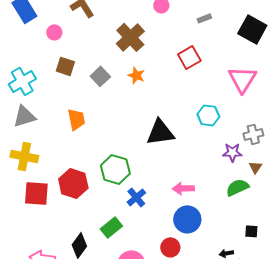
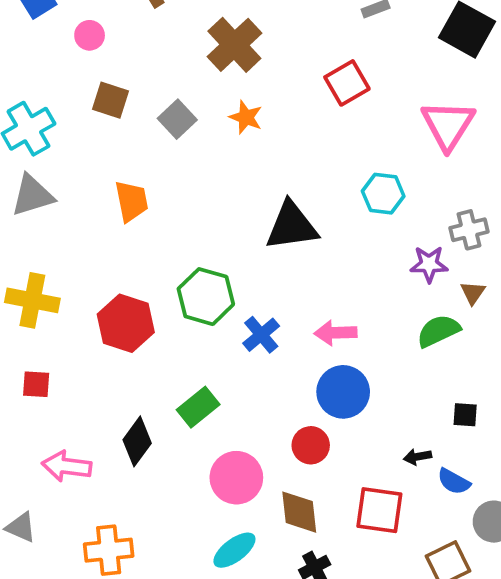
yellow cross: (24, 156) -> (32, 300), moved
red square: (36, 193) -> (36, 384), moved, size x0.6
blue cross: (136, 197) -> (261, 335), moved

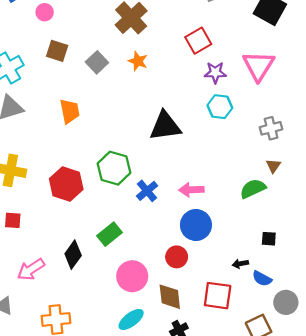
purple star: (429, 264) -> (215, 73), moved
pink arrow: (67, 466) -> (31, 269), turned -40

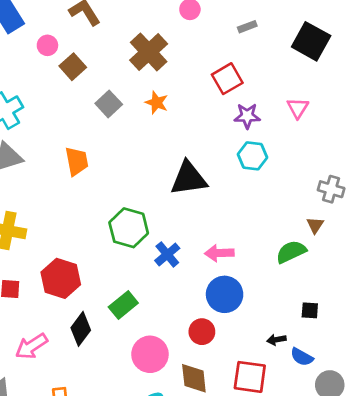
brown square: (57, 51) -> (73, 67), moved, turned 30
pink triangle: (259, 66) -> (298, 108), size x0.6
gray cross: (271, 128) -> (331, 189), moved, turned 30
red hexagon: (66, 184) -> (61, 278), moved

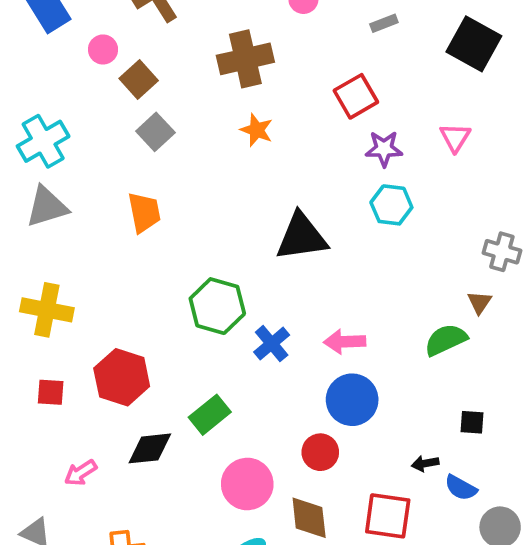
brown cross: (149, 52) -> (245, 59), turned 30
gray square: (109, 104) -> (155, 132), moved
black diamond: (81, 329) -> (150, 448), turned 48
pink arrow: (31, 346) -> (81, 473), size x0.7

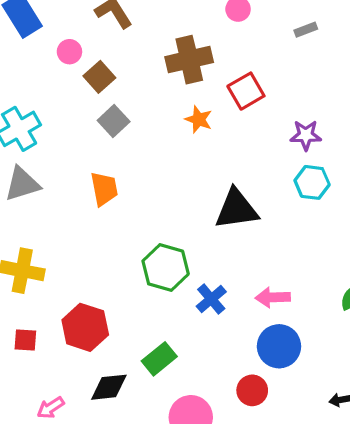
red square: (356, 96) -> (246, 91), moved

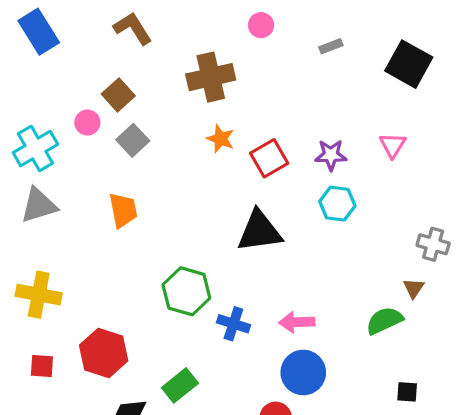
pink circle: (69, 52) -> (87, 123), moved
red square: (246, 91) -> (269, 158), moved
blue cross: (211, 299) -> (233, 324), turned -32

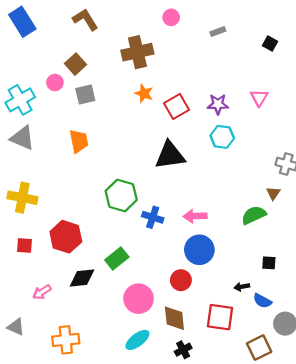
black square: (409, 64) -> (270, 43), size x0.5
gray square: (133, 140) -> (85, 94), turned 30
gray triangle: (39, 205) -> (22, 138), turned 40

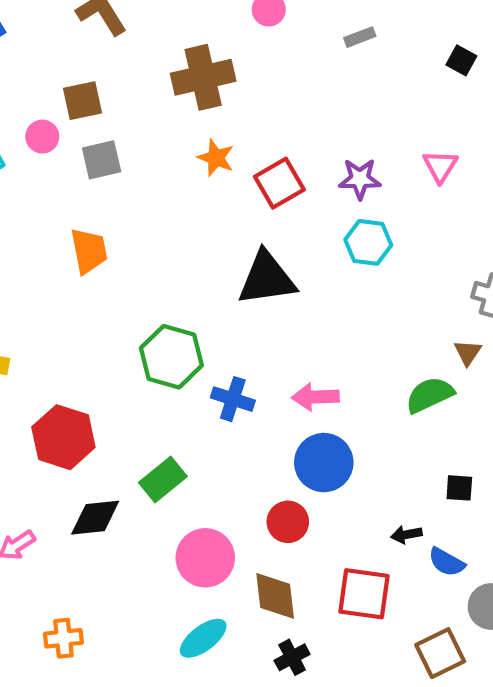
brown square: (76, 64) -> (82, 101), turned 30
orange cross: (66, 340) -> (63, 638), size x0.7

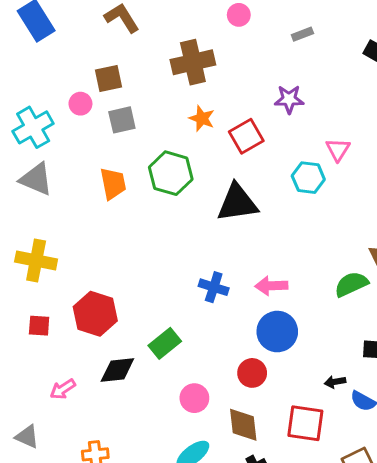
pink triangle: (440, 166) -> (338, 150), moved
purple star: (360, 179) -> (289, 99), moved
green hexagon: (171, 357) -> (171, 173), moved
pink circle: (205, 558) -> (194, 398), size x0.7

